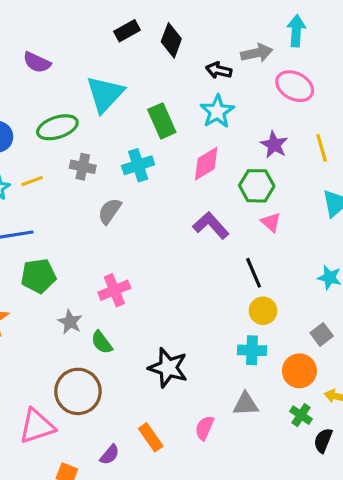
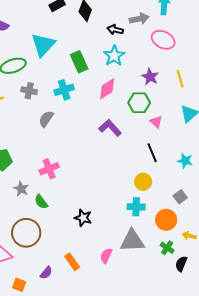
pink triangle: (271, 222) -> (156, 122), moved
black line: (254, 273) -> (152, 153), moved
black star: (168, 368) -> (83, 218), size x0.7
gray triangle: (246, 404) -> (132, 241), size x1.5

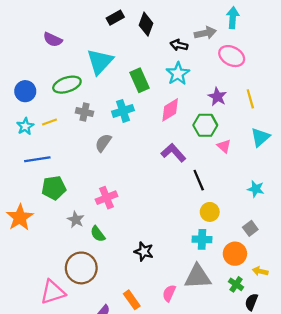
black line: (152, 153) -> (199, 180), moved

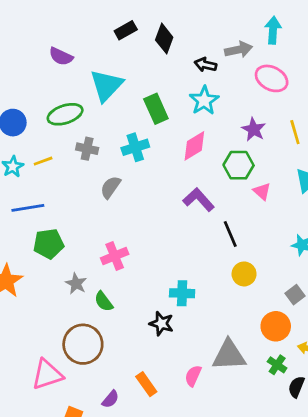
purple semicircle: (53, 40) -> (61, 56), moved
cyan cross: (202, 239) -> (182, 293), moved

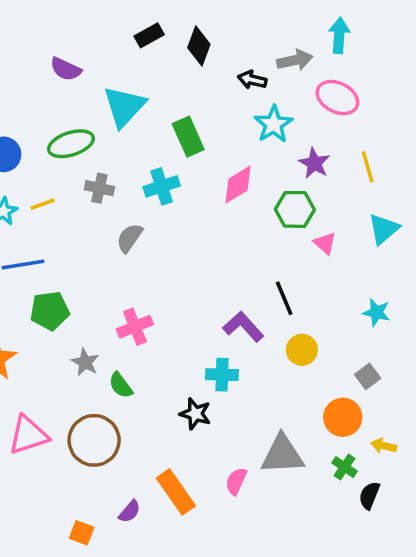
cyan star: (204, 100) -> (273, 124), moved
purple L-shape: (199, 200) -> (243, 327), moved
pink triangle: (47, 374) -> (28, 435), moved
orange rectangle: (146, 384) -> (176, 492), size x1.4

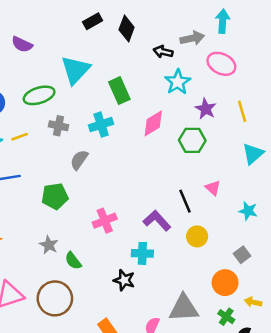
purple semicircle: (66, 69) -> (22, 44), moved
pink triangle: (325, 243) -> (213, 188), moved
green pentagon: (50, 311) -> (55, 196), moved
pink cross: (135, 327) -> (105, 221), moved

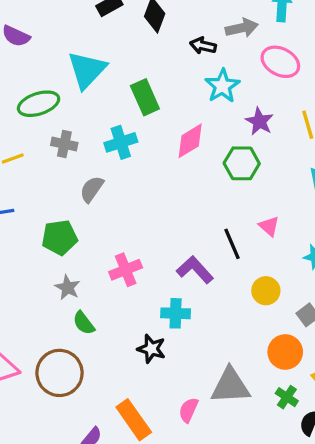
yellow circle: (197, 236) -> (266, 291), moved
gray star: (49, 245) -> (68, 287), moved

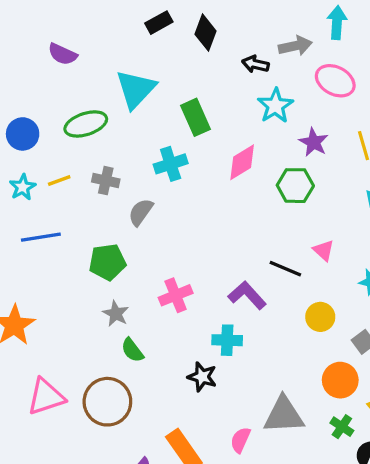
gray cross: (64, 144) -> (106, 181), moved
black line: (232, 244) -> (285, 269), turned -44

